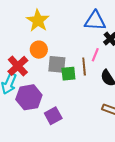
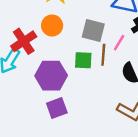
gray square: (57, 64) -> (93, 31), moved
purple hexagon: (29, 97) -> (51, 76), moved

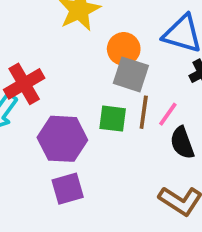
orange circle: (52, 26) -> (124, 49), moved
pink line: (119, 43) -> (168, 114), moved

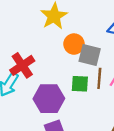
orange circle: (124, 49) -> (74, 44), moved

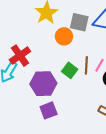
gray square: (90, 55) -> (79, 22), moved
green square: (80, 84) -> (70, 70), turned 35

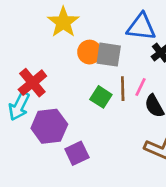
gray square: (79, 22) -> (109, 55), moved
purple hexagon: (43, 84) -> (49, 126), moved

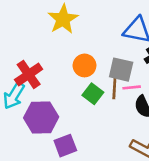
orange circle: (90, 52) -> (85, 65), moved
gray square: (109, 55) -> (121, 70), moved
pink line: (140, 87) -> (132, 87), turned 54

